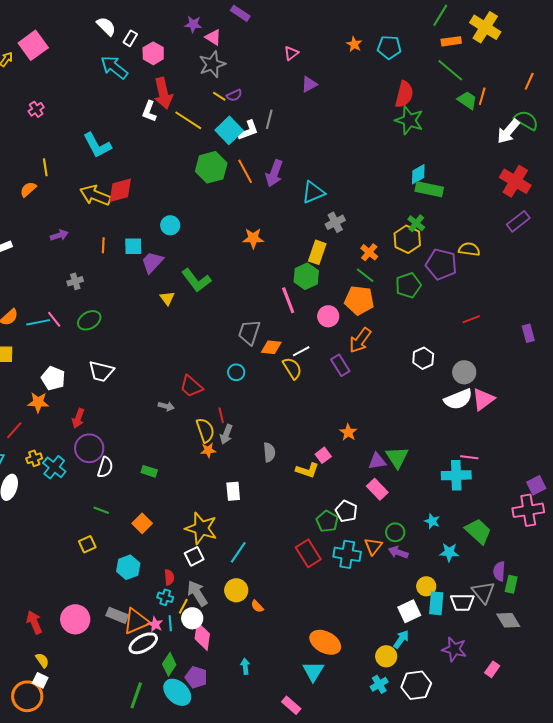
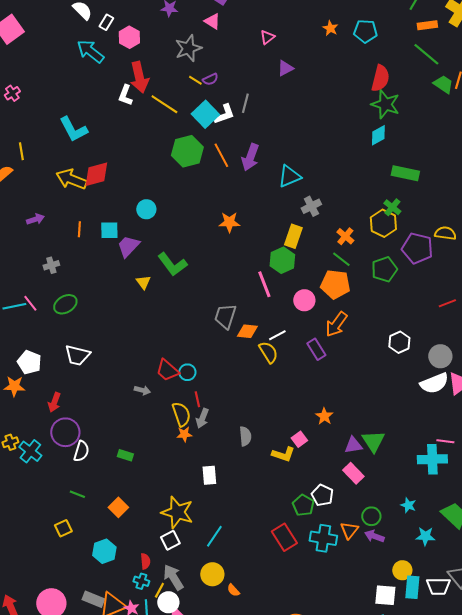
pink triangle: (213, 37) -> (212, 21), moved
cyan diamond: (418, 174) -> (378, 135), moved
cyan circle: (236, 372) -> (187, 372), moved
white square: (409, 611) -> (385, 595), turned 30

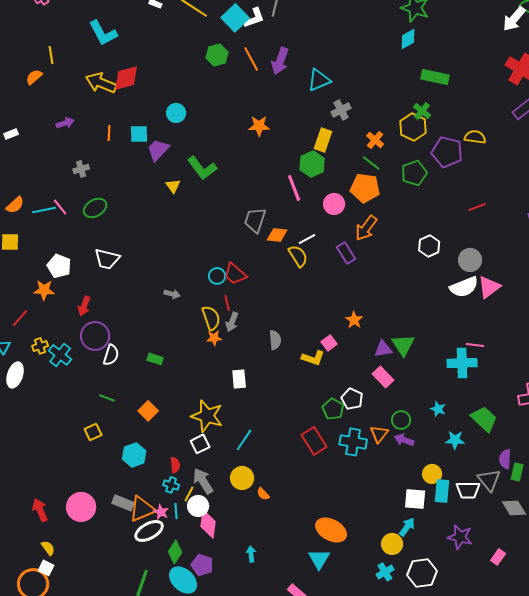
green hexagon: (187, 151) -> (217, 55), size x0.7
red trapezoid: (167, 370) -> (235, 274), moved

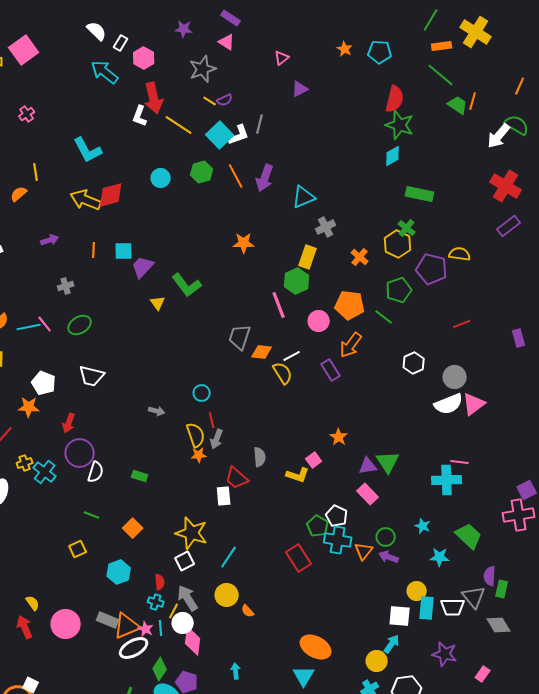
cyan circle: (176, 113) -> (161, 178), moved
green line: (371, 163) -> (384, 317), moved
red trapezoid: (235, 274) -> (237, 478), moved
cyan cross: (353, 442) -> (338, 540), moved
yellow semicircle: (48, 548) -> (33, 603), moved

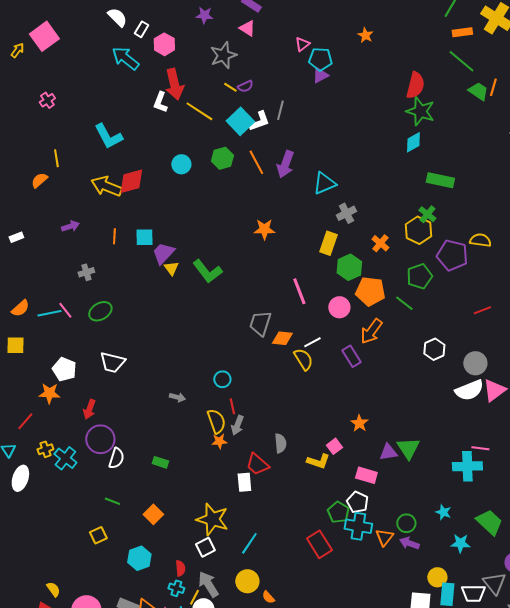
cyan pentagon: (380, 52) -> (320, 59), moved
green hexagon: (297, 281) -> (349, 267), moved
yellow triangle: (158, 303) -> (171, 268), moved
pink rectangle: (368, 494) -> (366, 475), moved, turned -30

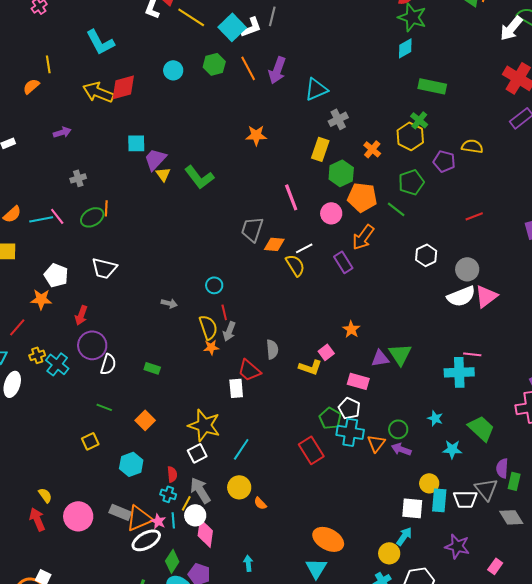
orange line: (114, 236) -> (106, 208), moved
purple pentagon: (452, 255) -> (444, 161), size x0.7

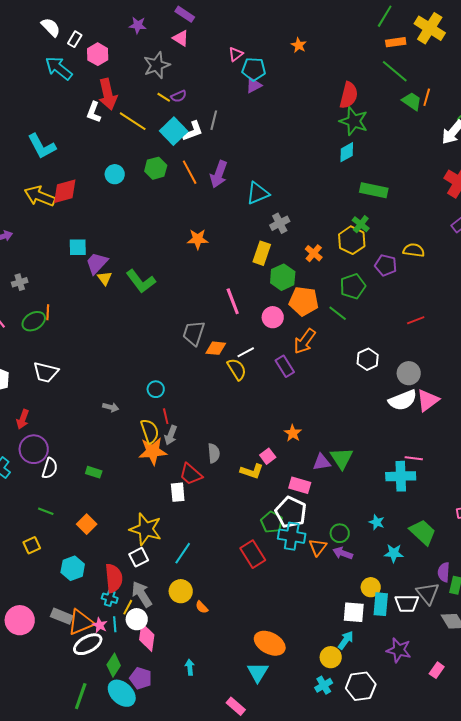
orange star: (211, 347) -> (153, 451), size x1.8
white pentagon: (349, 408) -> (291, 512), size x1.4
red semicircle: (172, 474) -> (114, 578), size x1.8

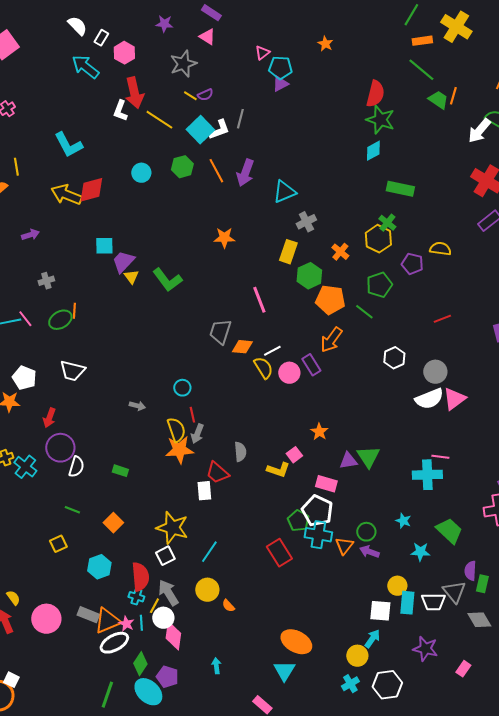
pink circle: (273, 317) -> (289, 373), moved

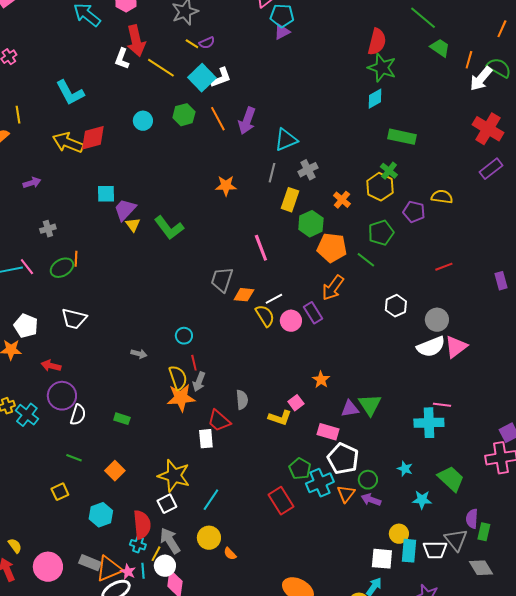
orange line: (453, 96) -> (469, 60), moved
gray line: (240, 119) -> (272, 173), moved
red arrow: (49, 418) -> (51, 366), turned 84
white pentagon: (317, 511) -> (343, 459), moved
cyan cross: (318, 535) -> (320, 483), turned -32

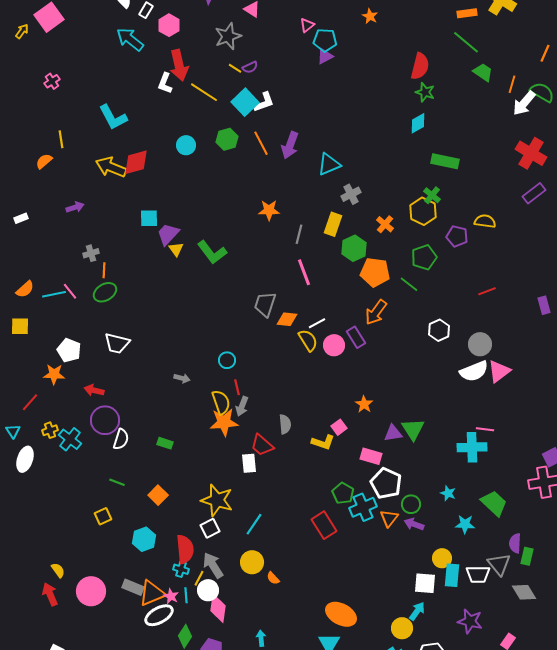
green star: (382, 68) -> (425, 92), size x0.7
gray line: (272, 173) -> (299, 234), moved
orange line: (76, 259) -> (104, 270), moved

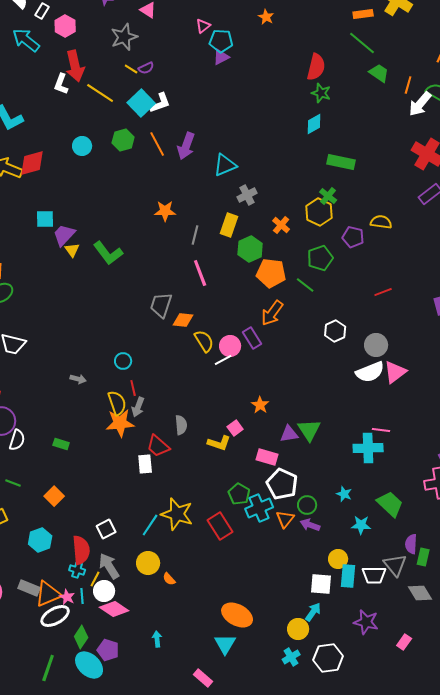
white line: (317, 323) -> (223, 360), moved
yellow star: (217, 500) -> (177, 514), moved
pink diamond: (218, 608) -> (114, 609), turned -64

